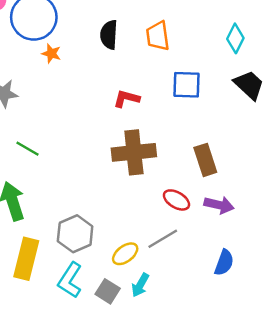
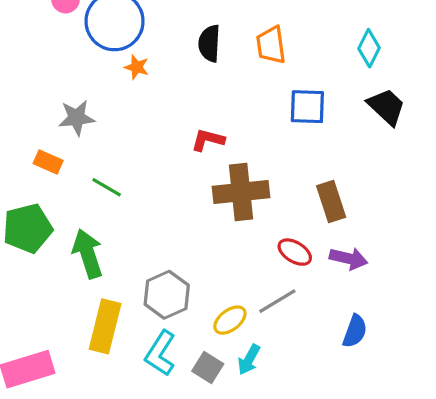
red L-shape: (126, 99) -> (208, 140), moved

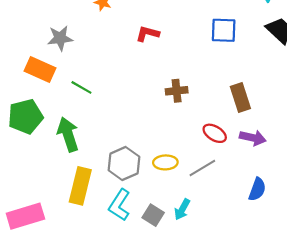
red L-shape: (208, 140) -> (147, 34), moved
orange rectangle: (48, 162) -> (40, 69), size x1.5
brown cross: (241, 192) -> (177, 91), size x0.6
yellow ellipse: (230, 320) -> (165, 162), moved, turned 35

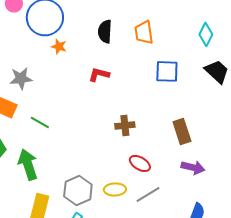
red ellipse: (215, 133) -> (140, 163), moved

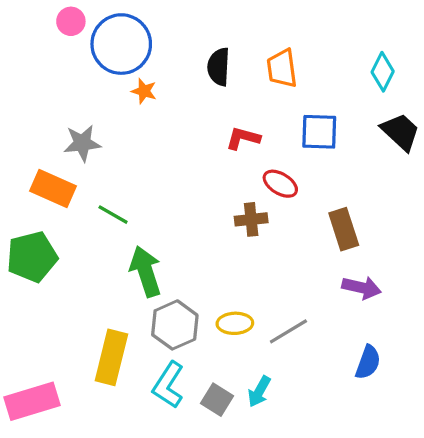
red L-shape: (99, 74) -> (243, 138), moved
red ellipse: (140, 163) -> (280, 184), moved
green arrow: (28, 164) -> (146, 271), moved

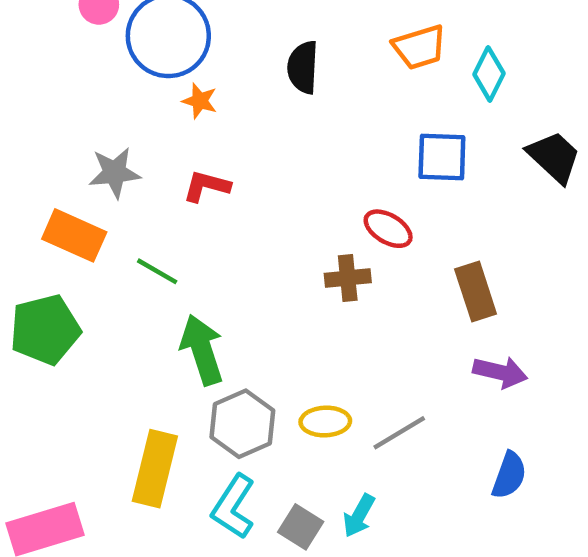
orange trapezoid: (282, 68) -> (419, 47), moved, turned -99
cyan diamond: (383, 72) -> (489, 74), moved
red L-shape: (243, 138) -> (206, 186), moved

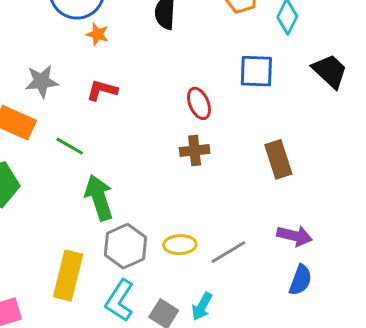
red ellipse: (388, 229) -> (199, 103), moved, turned 36
purple arrow: (500, 372) -> (295, 236), moved

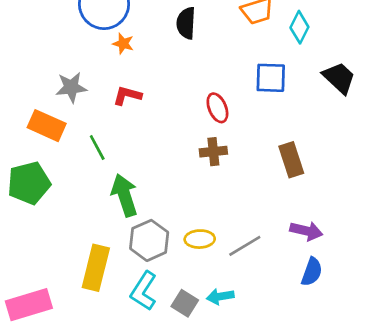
green line: (70, 146) -> (97, 147), turned 32
cyan arrow: (202, 306) -> (220, 296), turned 52

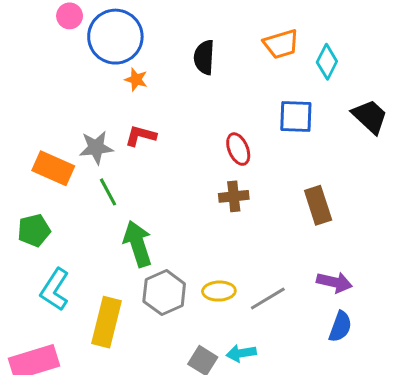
gray star: (71, 87) -> (96, 148), moved
green pentagon: (29, 183) -> (34, 230), size x0.7
cyan L-shape: (144, 291) -> (55, 290), moved

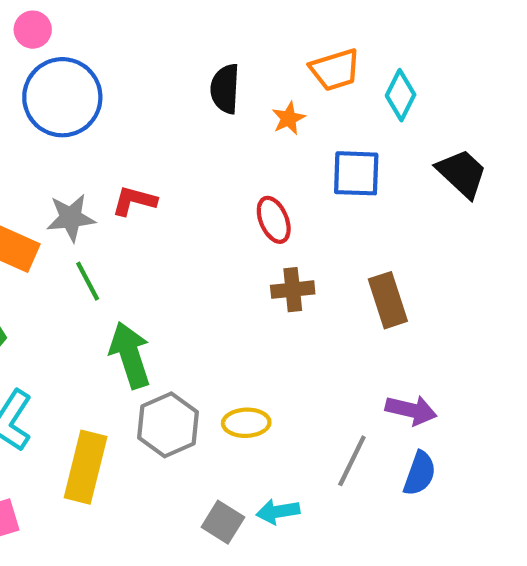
blue circle: (115, 37) -> (62, 97), moved
orange star: (136, 80) -> (289, 118), moved, turned 30
brown cross: (234, 196) -> (293, 290), moved
gray line: (268, 298) -> (352, 461), moved, turned -33

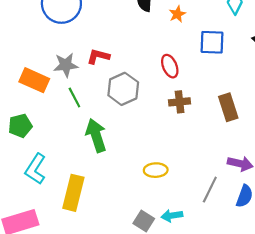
gray hexagon: (168, 425) -> (123, 89), moved

